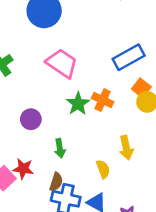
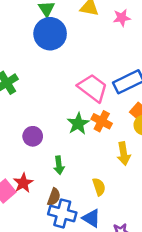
pink trapezoid: (62, 63) -> (93, 88), moved
yellow arrow: (126, 148) -> (124, 154), moved
red star: (23, 169) -> (23, 183), turned 30

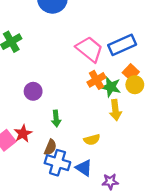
orange cross: (102, 121) -> (96, 80), turned 30
green star: (78, 124) -> (111, 87), moved, turned -30
yellow semicircle: (99, 187) -> (92, 140), turned 91

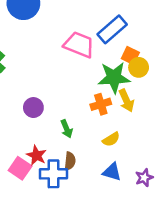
orange cross: (96, 80) -> (101, 104), moved, turned 30
green star: (111, 87) -> (114, 77), size x1.4
blue cross: (57, 163) -> (54, 174), moved

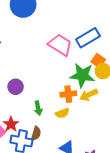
yellow arrow: (126, 100) -> (89, 95), turned 78
yellow semicircle: (111, 139) -> (62, 113), moved

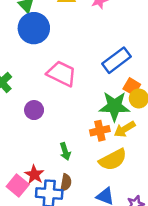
pink trapezoid: (60, 45) -> (62, 74), moved
purple circle: (16, 87) -> (34, 110), moved
yellow semicircle: (62, 113) -> (113, 160), moved, size x1.6

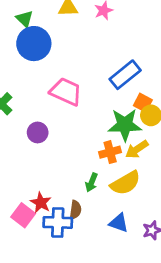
green arrow: (65, 152) -> (92, 182), moved, turned 42

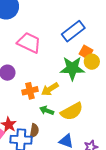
yellow arrow: (137, 149) -> (50, 89), moved
orange cross: (110, 152) -> (30, 91), moved
green arrow: (92, 182) -> (47, 110), turned 88

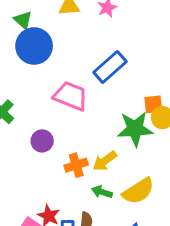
blue rectangle: (73, 31) -> (110, 67), moved
orange square: (86, 52) -> (153, 104), turned -32

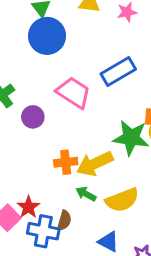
purple circle: (42, 141) -> (33, 117), moved
yellow arrow: (105, 161) -> (95, 164), size x1.4

